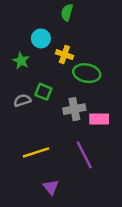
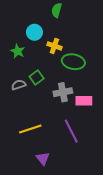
green square: (43, 92) -> (37, 77), turned 32

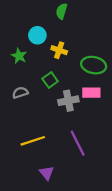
green ellipse: (73, 62) -> (94, 65), moved
green square: (37, 77) -> (50, 80), moved
pink rectangle: (84, 101) -> (91, 93), moved

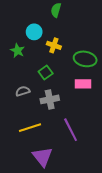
gray semicircle: (20, 93) -> (23, 91), moved
gray cross: (68, 101) -> (50, 99), moved
purple triangle: (47, 173) -> (42, 157), size x1.5

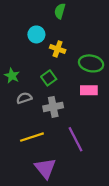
green star: (17, 51) -> (12, 76), moved

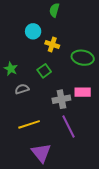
pink rectangle: (89, 90) -> (83, 92), moved
gray cross: (53, 107) -> (61, 99), moved

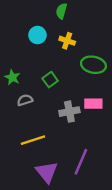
yellow cross: (52, 45) -> (67, 41), moved
purple line: (69, 127) -> (81, 162), moved, turned 50

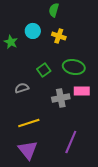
green ellipse: (93, 65) -> (74, 67), moved
green star: (12, 77) -> (11, 42), moved
purple triangle: (47, 172) -> (28, 150), moved

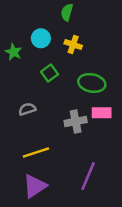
green square: (44, 70) -> (50, 73), moved
purple triangle: (28, 150) -> (35, 186), turned 35

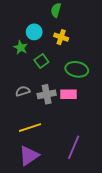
green star: (14, 52) -> (21, 48), moved
pink rectangle: (102, 113) -> (68, 94), moved
gray cross: (76, 121) -> (47, 94), moved

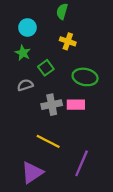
cyan circle: (34, 32) -> (27, 28), moved
gray semicircle: (23, 91) -> (25, 85), moved
yellow line: (30, 128) -> (48, 141), moved, turned 45

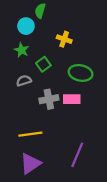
green semicircle: (62, 11) -> (40, 11), moved
yellow line: (48, 141) -> (30, 134), moved, turned -35

